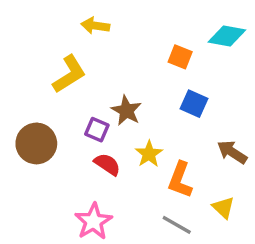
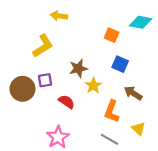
brown star: (126, 111) -> (78, 68), turned 30
purple square: (97, 130) -> (45, 80), moved, turned -32
brown arrow: (232, 152) -> (133, 93), moved
yellow star: (149, 154) -> (93, 86), moved

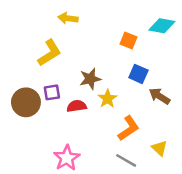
brown arrow: (133, 93) -> (159, 96), moved
red semicircle: (67, 102) -> (77, 106), moved, turned -42
orange L-shape: (112, 111) -> (129, 128), turned -145

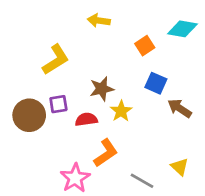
yellow arrow: (68, 18) -> (99, 21), moved
orange square: (129, 41) -> (145, 46), turned 35
orange L-shape: (129, 128) -> (106, 153), moved

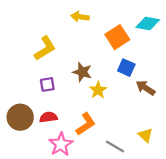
orange square: (145, 46) -> (117, 37), size x1.5
brown star: (102, 89) -> (82, 72), turned 30
brown circle: (29, 115) -> (20, 117), moved
red semicircle: (86, 119) -> (48, 117), moved

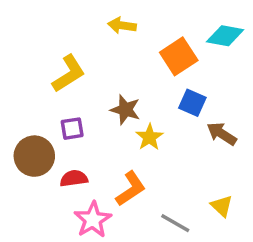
brown circle: (20, 117) -> (34, 156), moved

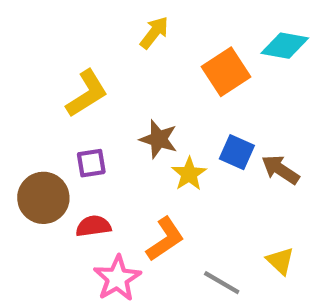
yellow arrow: (122, 25) -> (154, 33), turned 120
blue square: (192, 103) -> (237, 152), moved

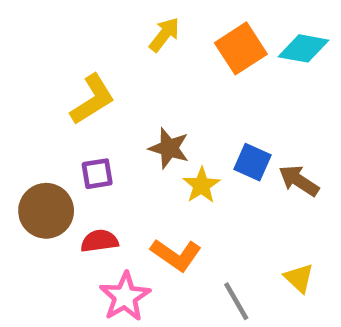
orange square: (226, 72) -> (241, 48), moved
orange L-shape: (165, 239) -> (176, 255), turned 69
gray line: (222, 283) -> (236, 301), turned 30

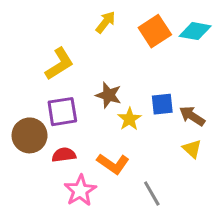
blue square: (253, 162) -> (162, 104), turned -30
purple square: (97, 174) -> (62, 112), size x1.5
yellow triangle: (299, 278) -> (192, 149), moved

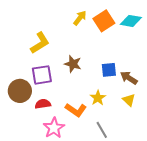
yellow arrow: (106, 22) -> (80, 18), moved
yellow star: (129, 119) -> (98, 98), moved

